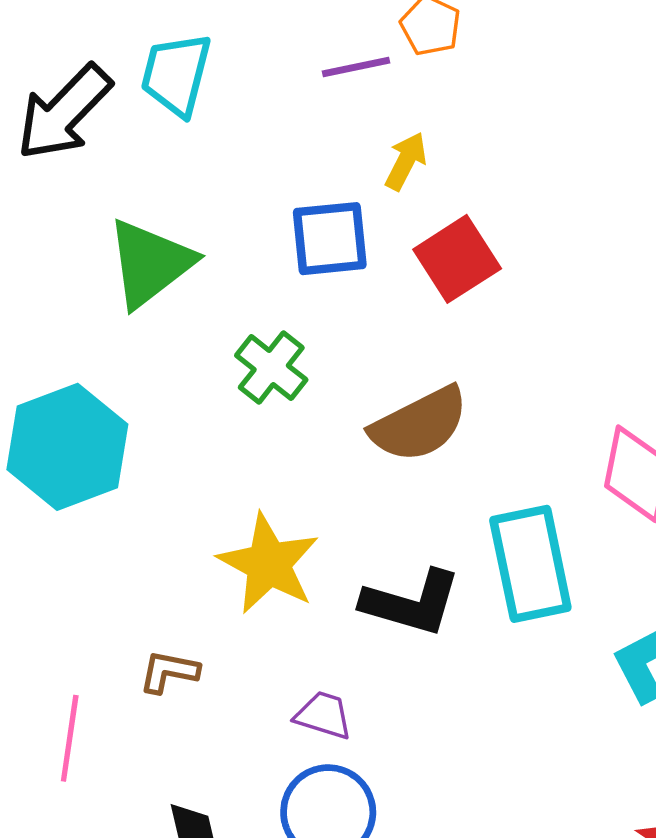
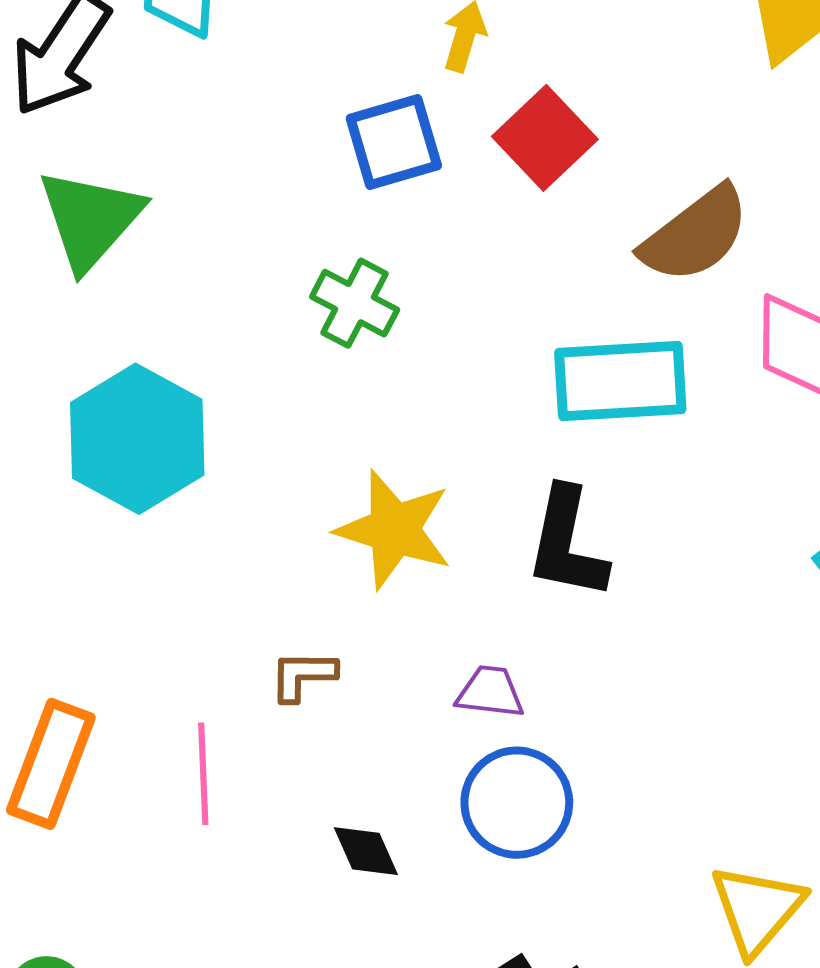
green triangle: (150, 263) -> (90, 219), moved
brown semicircle: (419, 424) -> (695, 235), moved
cyan rectangle: (530, 564) -> (620, 381), moved, turned -71
black L-shape: (411, 603) -> (567, 544), turned 96

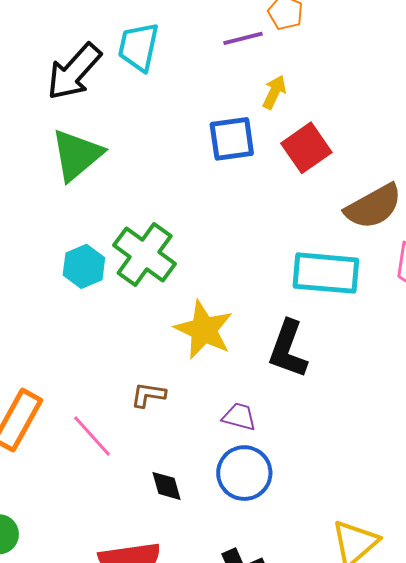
green cross: (355, 303) -> (145, 255), moved, size x1.5
cyan hexagon: (137, 439) -> (84, 266), size x0.6
pink line: (203, 774) -> (92, 436), turned -48

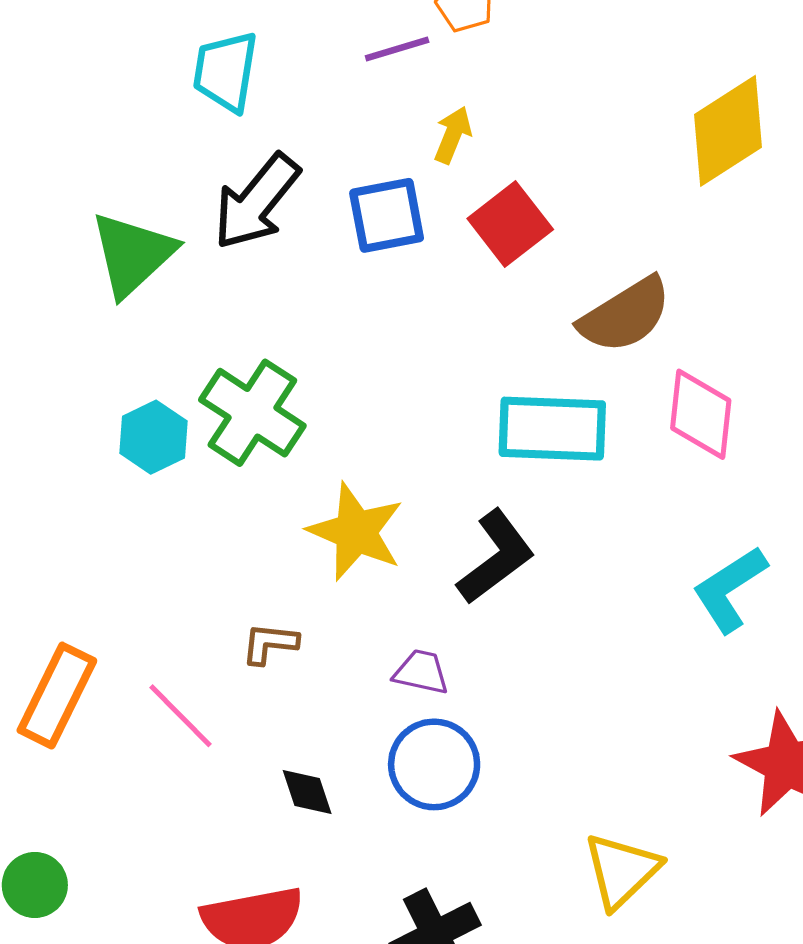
black arrow: (74, 72) -> (256, 202), moved
black L-shape: (288, 349) -> (496, 557), turned -144

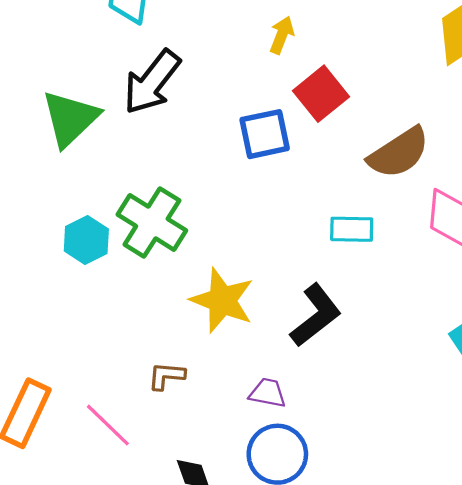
blue square: (387, 215) -> (265, 134), moved
cyan rectangle: (552, 429) -> (352, 229), size x0.6

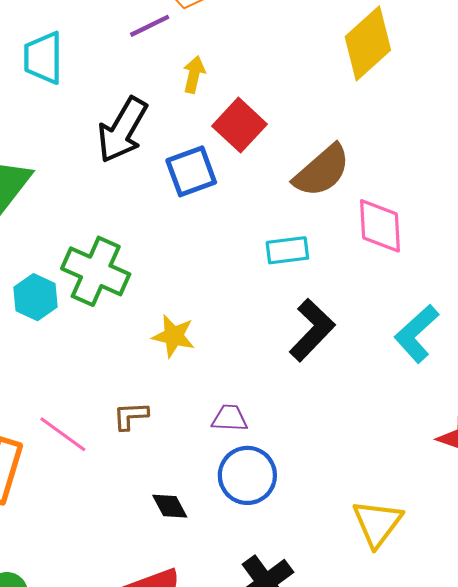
black arrow: (152, 82) -> (122, 130), moved
yellow star: (222, 300) -> (174, 336), size x0.7
black L-shape: (316, 315) -> (312, 330), moved
pink line: (108, 425) -> (63, 434), moved

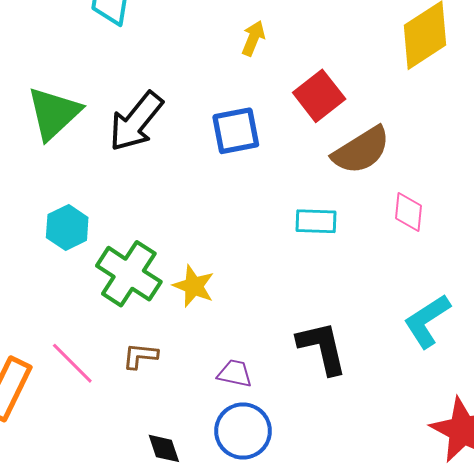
red square: (239, 125) -> (319, 96), moved
black arrow: (122, 130) -> (136, 122), moved
pink diamond: (380, 226) -> (409, 212), size x0.7
green cross: (96, 271) -> (129, 274), moved
black L-shape: (312, 330) -> (322, 348), moved, turned -66

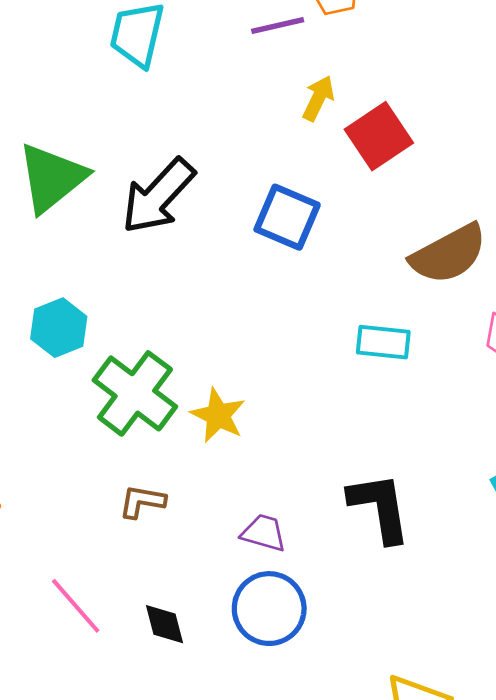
red square: (319, 96) -> (379, 136), moved
blue square: (236, 131) -> (287, 217), turned 30
pink line: (72, 363) -> (76, 606), moved

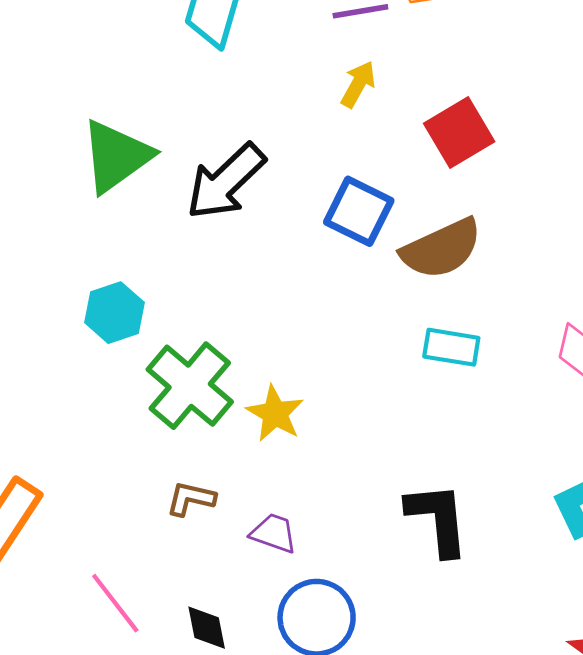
yellow arrow: (318, 98) -> (358, 84), moved
brown semicircle: (449, 254) -> (441, 249), moved
purple trapezoid: (264, 533) -> (274, 533), moved

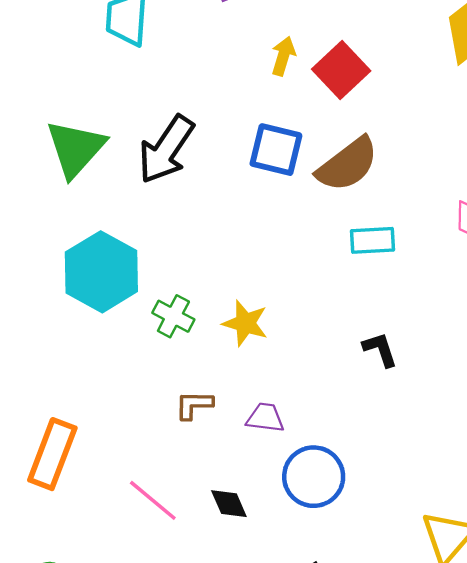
yellow arrow: (358, 84) -> (283, 56), moved
cyan hexagon: (114, 313) -> (101, 272), size x1.6
green cross: (190, 386) -> (173, 316), size x0.6
black L-shape: (438, 519) -> (380, 349), moved, size x0.6

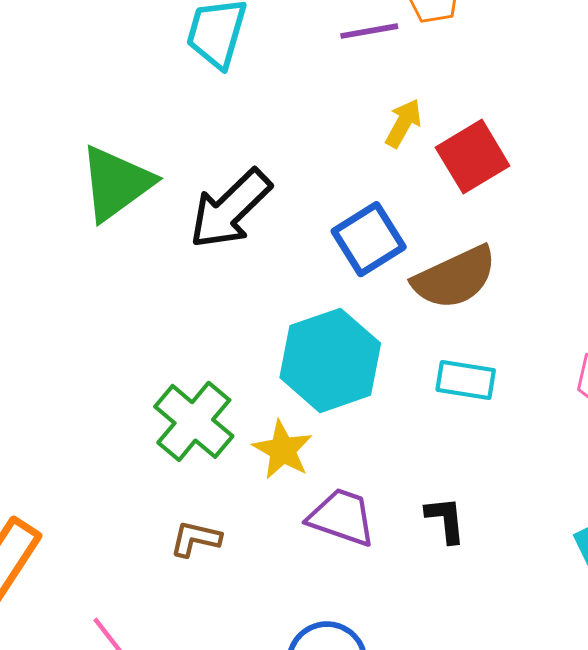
blue square: (276, 150) -> (369, 239), turned 32
cyan hexagon: (101, 272) -> (330, 360), moved
green cross: (173, 316) -> (194, 421), size x1.5
purple trapezoid: (265, 418) -> (342, 517), moved, size x1.4

